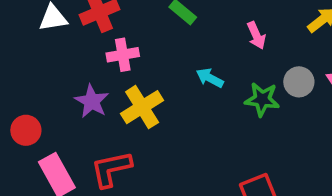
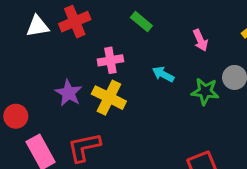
pink cross: (123, 55) -> (110, 60), moved
yellow cross: (142, 107) -> (109, 98), turned -32

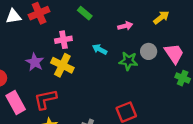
pink arrow: (200, 40) -> (125, 26), turned -80

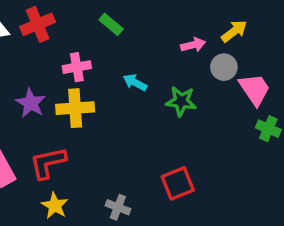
pink arrow: (125, 26) -> (193, 45), moved
gray circle: (149, 51) -> (224, 67), moved
yellow cross: (62, 65) -> (75, 108), turned -30

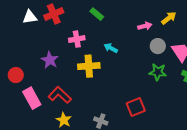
gray circle: (224, 67) -> (158, 46), moved
green star: (181, 101) -> (158, 72), moved
yellow cross: (75, 108) -> (89, 66), moved
red L-shape: (48, 163) -> (60, 95), turned 55

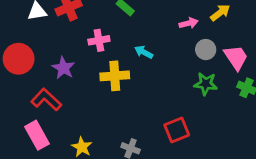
red circle: (16, 75) -> (19, 59), moved, size x1.5
red L-shape: (60, 95) -> (46, 100), moved
pink rectangle: (32, 98) -> (37, 135), moved

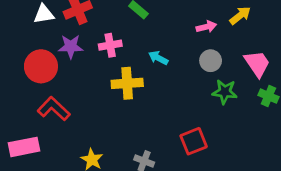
gray circle: (206, 50) -> (211, 61), moved
red circle: (19, 59) -> (41, 66), moved
purple star: (63, 68) -> (71, 47), moved, turned -30
pink rectangle: (37, 135) -> (24, 147), moved, turned -72

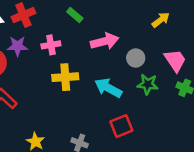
pink arrow: (206, 27) -> (105, 41), moved, size x1.6
cyan arrow: (158, 58) -> (108, 88), moved, size x1.6

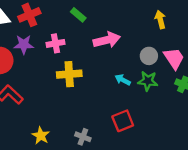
yellow arrow: (161, 20) -> (160, 19), turned -66
gray circle: (136, 58) -> (149, 56), moved
cyan arrow: (108, 88) -> (123, 80), moved, size x0.6

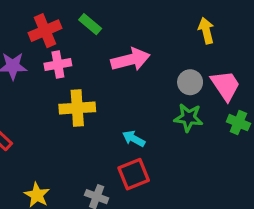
red cross: (29, 15) -> (45, 31), moved
cyan arrow: (123, 80) -> (134, 139), moved
red square: (123, 121) -> (134, 174), moved

